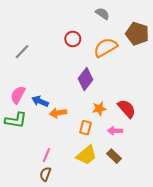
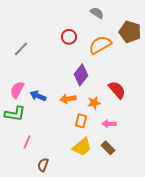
red semicircle: (127, 109) -> (117, 90), moved
orange arrow: (58, 113) -> (68, 99), moved
pink line: (46, 155) -> (27, 142), moved

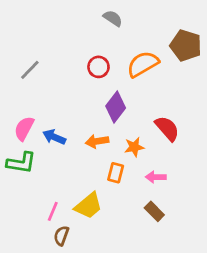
gray semicircle: (97, 13) -> (113, 18), moved
red circle: (69, 37) -> (98, 67), moved
pink line: (27, 142) -> (53, 211), moved
yellow trapezoid: (82, 147) -> (88, 206), moved

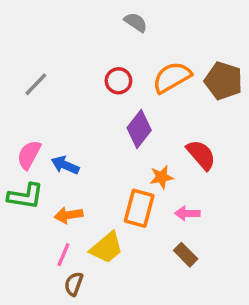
brown pentagon: (186, 45) -> (223, 81), moved
orange arrow: (97, 141) -> (69, 215), moved
orange rectangle: (116, 173) -> (139, 208), size x1.5

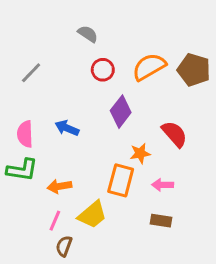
gray semicircle: (136, 22) -> (88, 34), moved
pink semicircle: (29, 155) -> (25, 134), turned -30
blue arrow: (65, 165) -> (67, 128), moved
brown rectangle: (186, 255) -> (161, 221), turned -36

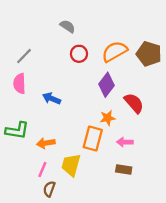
purple diamond: (121, 112) -> (106, 85), moved
pink semicircle: (25, 134) -> (19, 84), moved
yellow trapezoid: (92, 215) -> (71, 165), turned 145

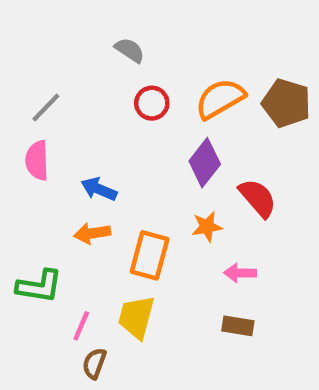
green L-shape: (17, 131) -> (39, 286), moved
orange rectangle: (93, 139) -> (150, 255), moved
orange arrow: (46, 143) -> (92, 233), moved

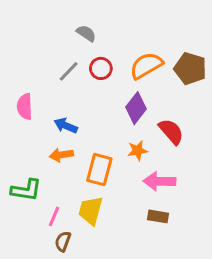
gray line: (46, 108) -> (69, 71), moved
pink arrow: (240, 273) -> (159, 181), size x1.5

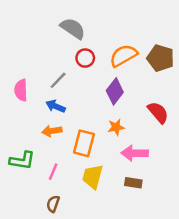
gray semicircle: (86, 33) -> (73, 28), size x1.5
gray line: (69, 71) -> (58, 80), moved
red semicircle: (171, 131) -> (158, 112), moved
yellow trapezoid: (91, 211) -> (93, 177), moved
pink line: (54, 216) -> (53, 172), moved

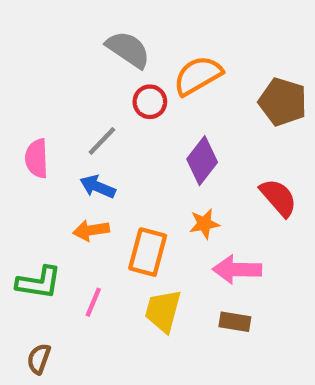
orange semicircle: (123, 56) -> (198, 76), moved
brown semicircle: (53, 204) -> (39, 359), moved

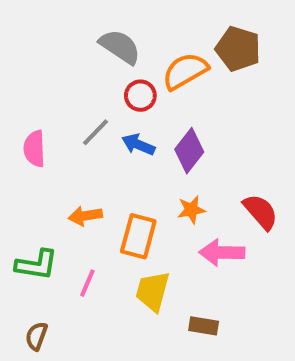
brown pentagon: (283, 102) -> (238, 49), moved
blue arrow: (98, 187) -> (138, 145), moved
red semicircle: (278, 198) -> (261, 212), moved
brown rectangle: (235, 322) -> (204, 326), moved

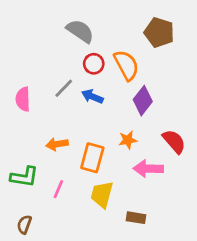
orange semicircle: (185, 71) -> (126, 65), moved, turned 92
purple diamond: (189, 151) -> (143, 101), moved

